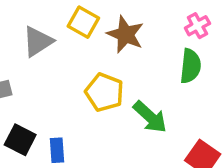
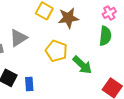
brown star: (125, 34) -> (68, 18), turned -30
gray triangle: (38, 41) -> (18, 38), moved

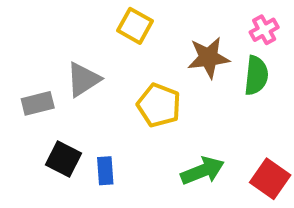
brown star: (68, 18) -> (208, 58), moved
green arrow: (82, 65) -> (203, 171), moved, turned -65

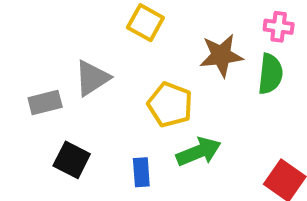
pink cross: (264, 30) -> (279, 27), turned 36
blue rectangle: (105, 171) -> (141, 172), moved
green arrow: (203, 171) -> (199, 152), moved

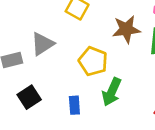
green arrow: (199, 152) -> (112, 92), turned 136
black square: (72, 160) -> (29, 97), turned 30

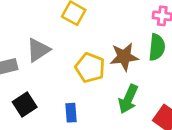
brown star: (126, 29) -> (124, 57), moved
green arrow: (112, 92) -> (128, 99), moved

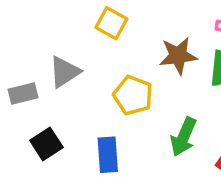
brown star: (124, 57) -> (178, 56), moved
blue rectangle: (71, 113) -> (108, 155), size x1.4

